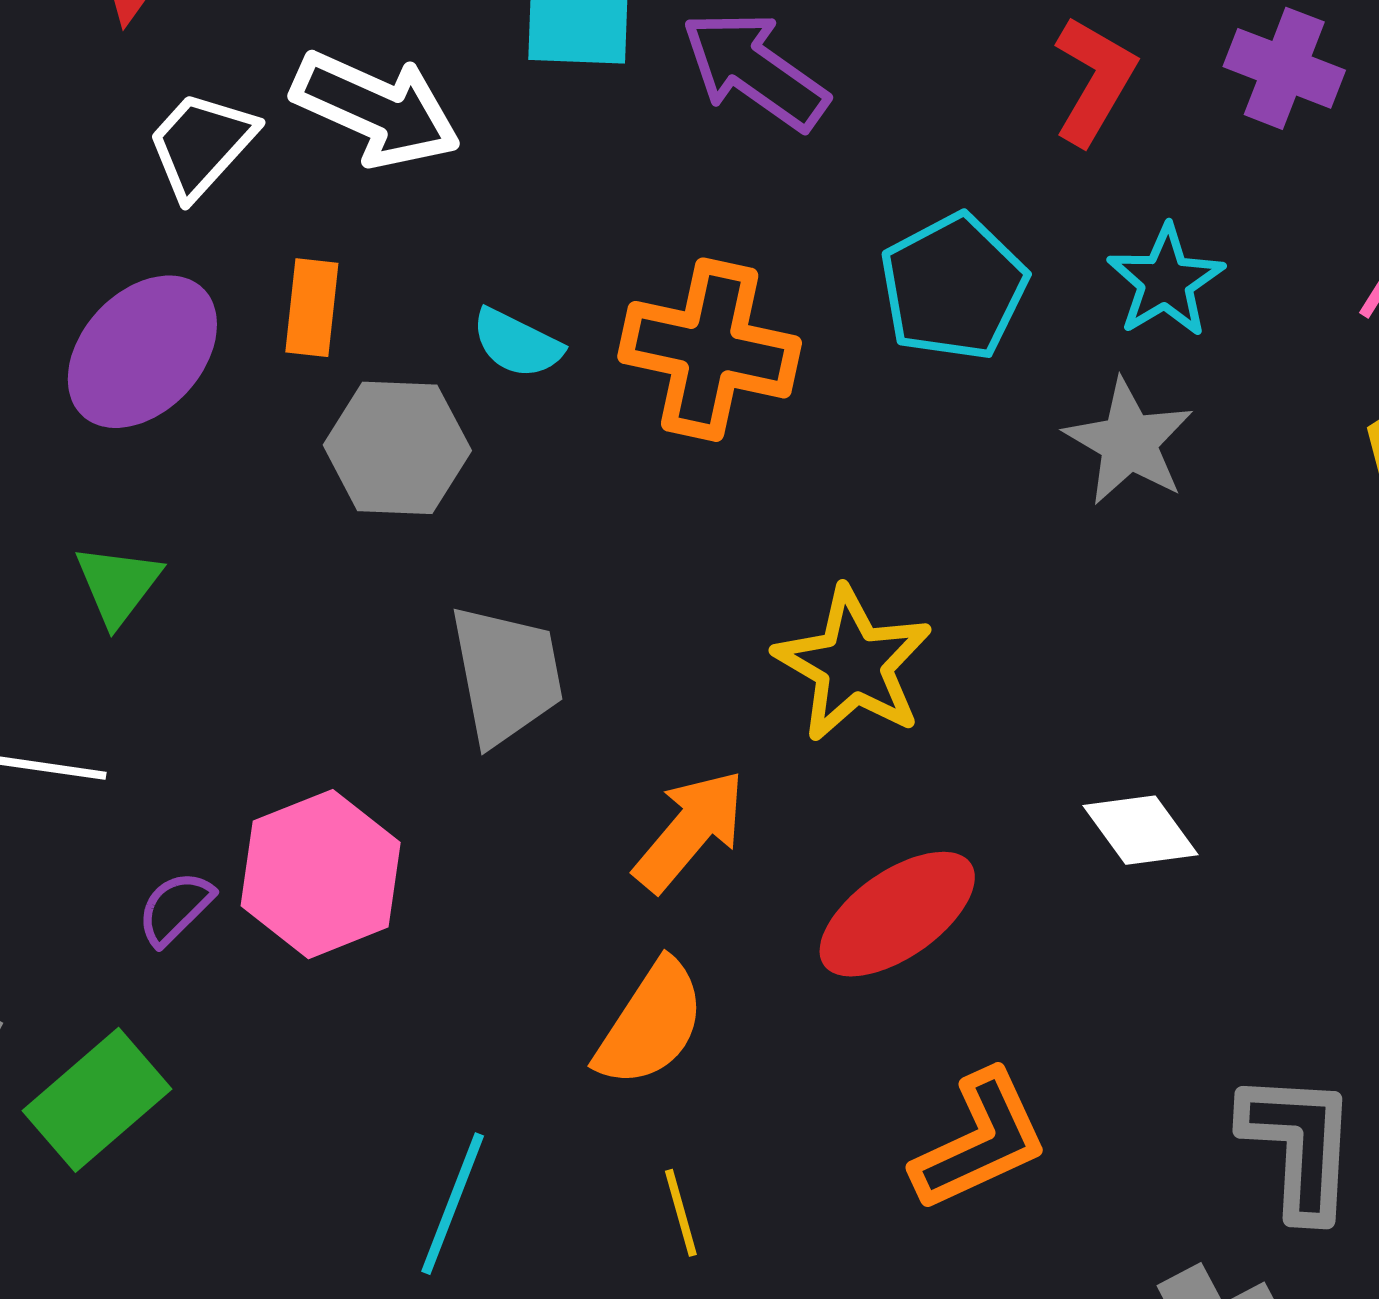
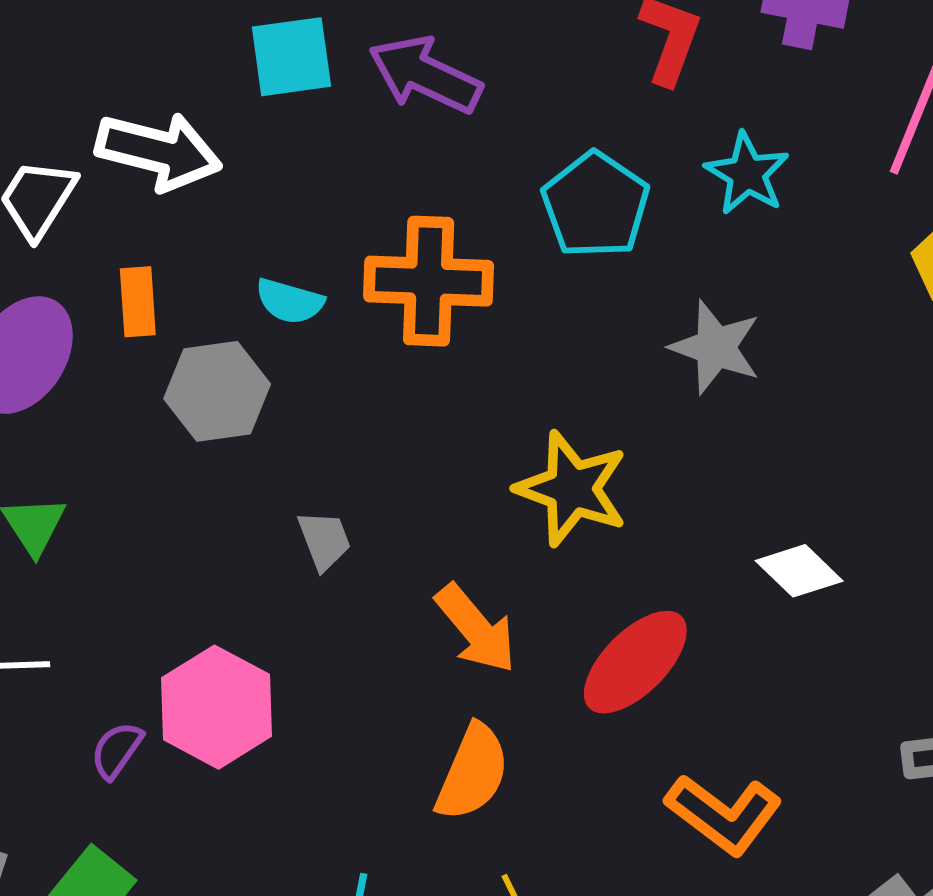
gray star: (1129, 442) -> (715, 347), moved
gray trapezoid: (506, 675) -> (324, 540), size x0.6
orange arrow: (690, 831) -> (476, 629), turned 110
orange L-shape: (980, 1141) -> (724, 814), turned 72

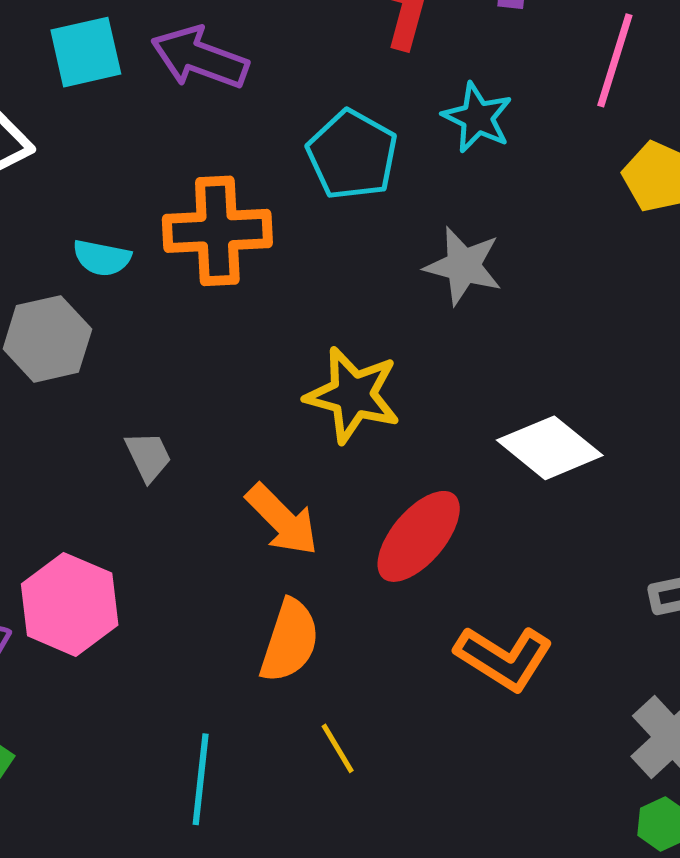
white diamond: (799, 571) -> (550, 448), size x1.4

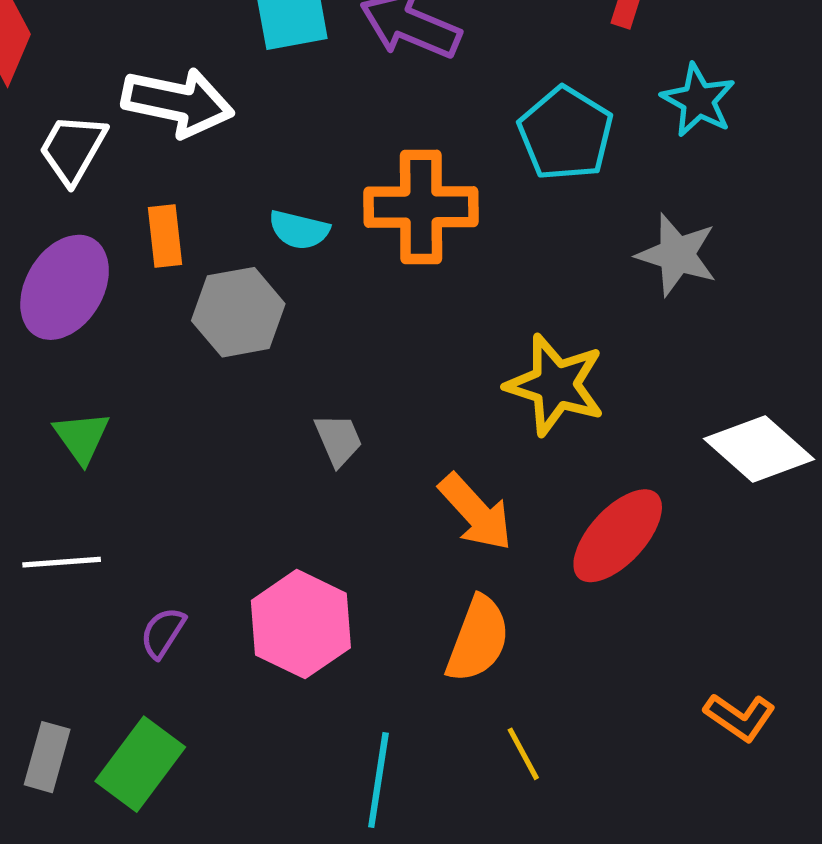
pink hexagon: (70, 604) -> (301, 624), moved
orange L-shape: (504, 658) -> (740, 717), moved, size x0.7

